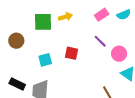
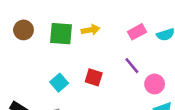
brown circle: (16, 41) -> (23, 30), moved
cyan square: (45, 60) -> (59, 83), turned -32

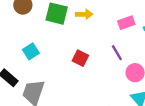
cyan square: (59, 83) -> (31, 51), moved

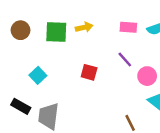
pink rectangle: (126, 23) -> (128, 27), turned 35

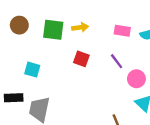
red square: (89, 72) -> (81, 59), moved
cyan square: (38, 75) -> (32, 70), turned -35
black rectangle: (21, 106) -> (14, 98), turned -36

